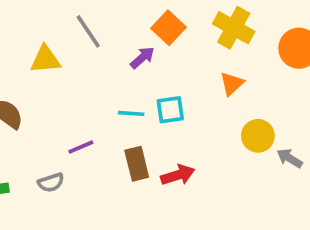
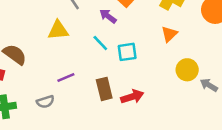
purple arrow: (142, 58) -> (108, 16), turned -102
yellow triangle: (45, 59) -> (58, 30), moved
cyan line: (131, 113) -> (100, 43), moved, turned 42

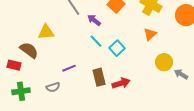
purple arrow: (108, 16) -> (94, 20), moved
yellow triangle: (58, 30) -> (46, 32), moved
cyan square: (127, 52) -> (117, 48), turned -35

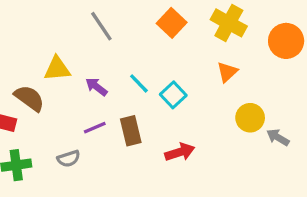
purple arrow: (94, 20) -> (96, 87), moved
brown rectangle: (99, 77) -> (131, 131), moved

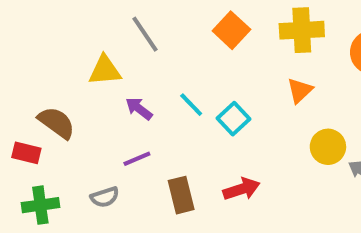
yellow cross: (229, 23) -> (302, 30), turned -32
yellow triangle: (57, 69) -> (105, 70), moved
brown rectangle: (131, 131) -> (181, 195), moved

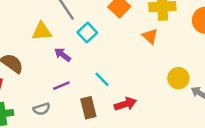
orange triangle: (300, 90) -> (150, 36), moved, turned -35
cyan line: (191, 105) -> (102, 79), moved
cyan square: (233, 119) -> (87, 33), moved

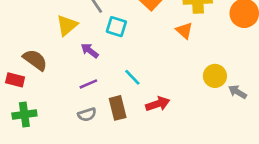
yellow triangle: (42, 31) -> (67, 25), turned -35
cyan square: (87, 33) -> (116, 27), turned -30
gray semicircle: (42, 109) -> (87, 115), moved

